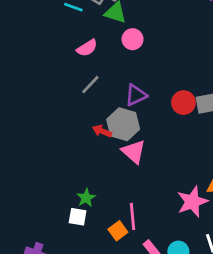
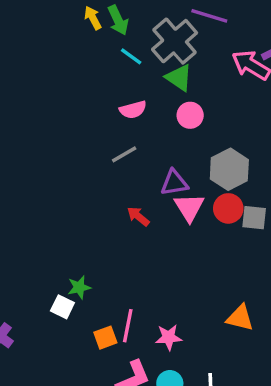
gray hexagon: (123, 124) -> (229, 169), moved
red arrow: (102, 131) -> (138, 216), moved
pink triangle: (134, 152) -> (189, 207), moved
pink star: (192, 202) -> (169, 337), moved, size x0.7

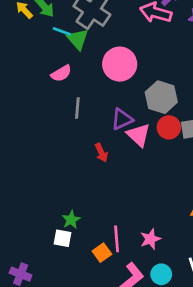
green triangle: (179, 78) -> (78, 39), moved, turned 30
pink semicircle: (133, 110) -> (61, 73), moved
pink circle: (190, 115) -> (120, 64), size x1.6
gray line: (124, 154) -> (77, 108), turned -40
red arrow: (138, 216) -> (101, 153), turned -138

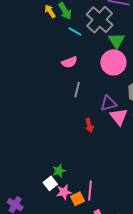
green triangle: (78, 39) -> (117, 41), moved
white square: (62, 238) -> (50, 183), turned 32
pink star: (150, 239) -> (64, 192), moved

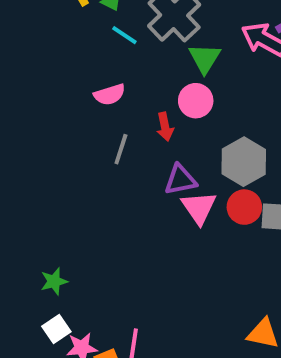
pink circle: (113, 62) -> (196, 101), size x0.7
red arrow: (89, 125) -> (165, 127), moved
green star: (59, 171) -> (54, 281), moved

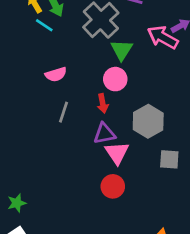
cyan line: (124, 35) -> (44, 25), moved
red arrow: (165, 127) -> (103, 103), moved
red circle: (244, 207) -> (113, 186), moved

